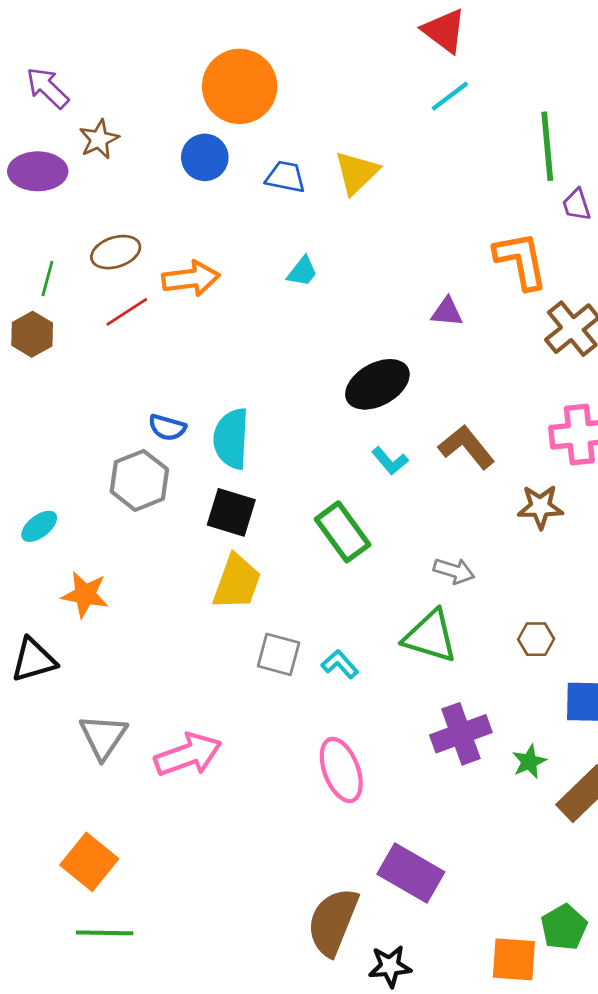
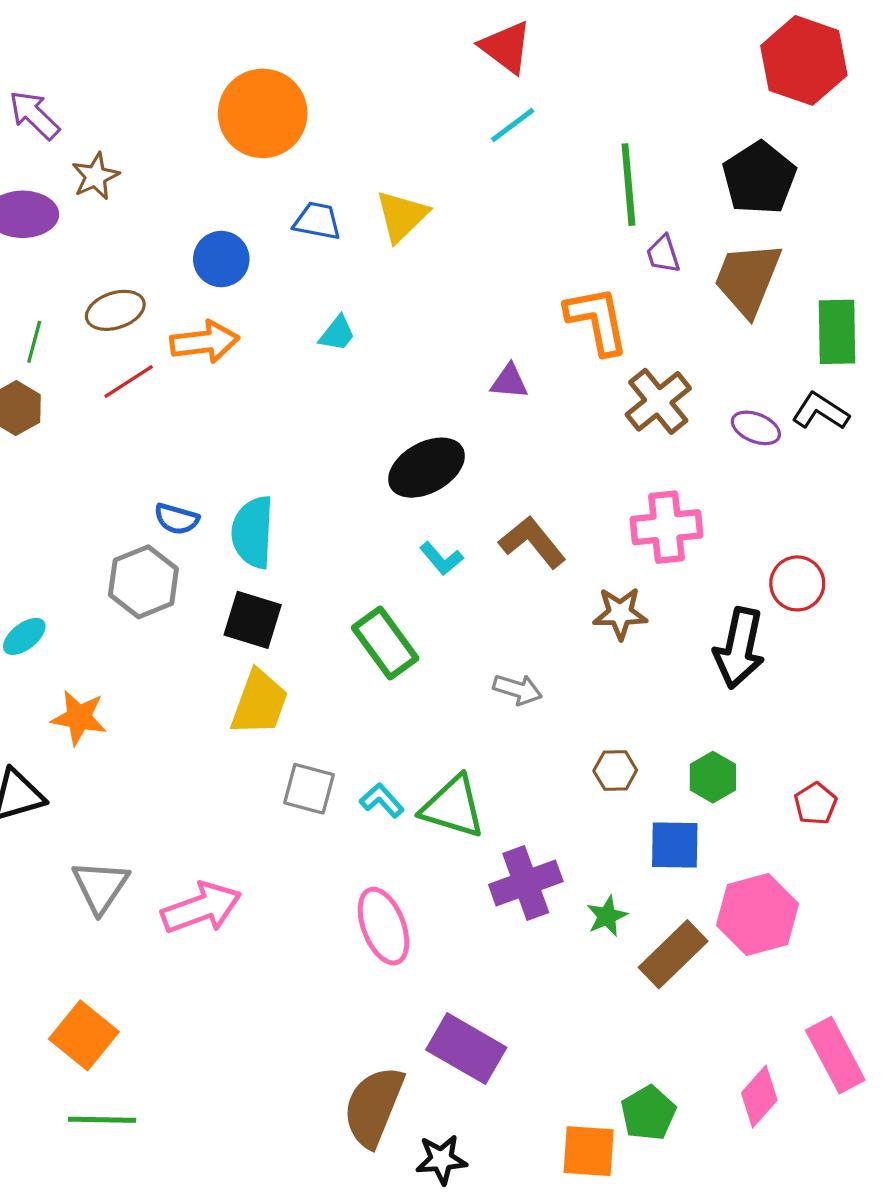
blue circle: (205, 157) -> (221, 259), moved
green triangle: (430, 636) -> (453, 807), moved

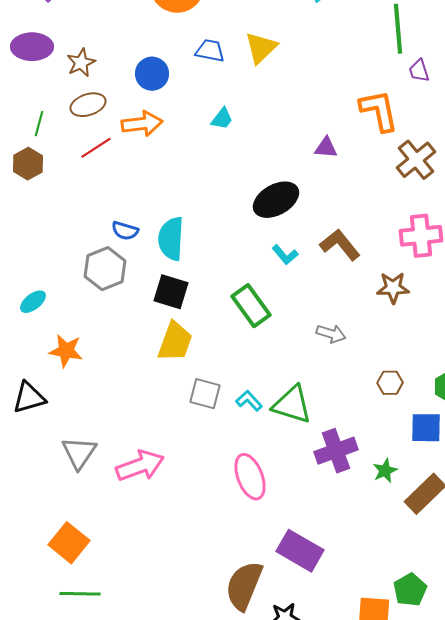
brown star: (95, 176) -> (81, 63), moved

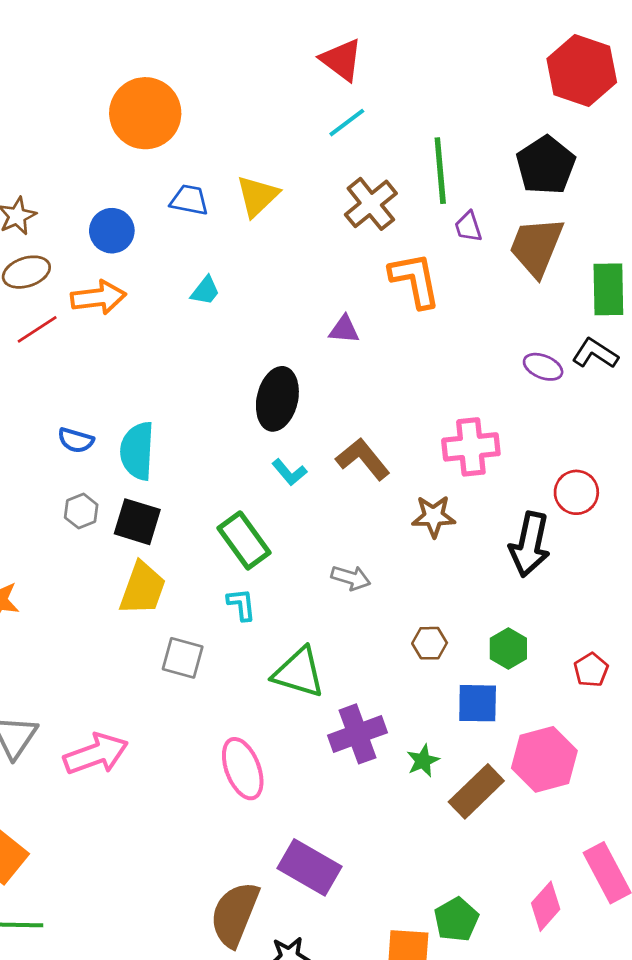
brown cross: (416, 160) -> (371, 204), moved
black ellipse: (276, 200) -> (277, 399), turned -48
gray hexagon: (105, 269) -> (81, 511), moved, size x0.6
cyan L-shape: (249, 401) -> (241, 604), moved, turned 36

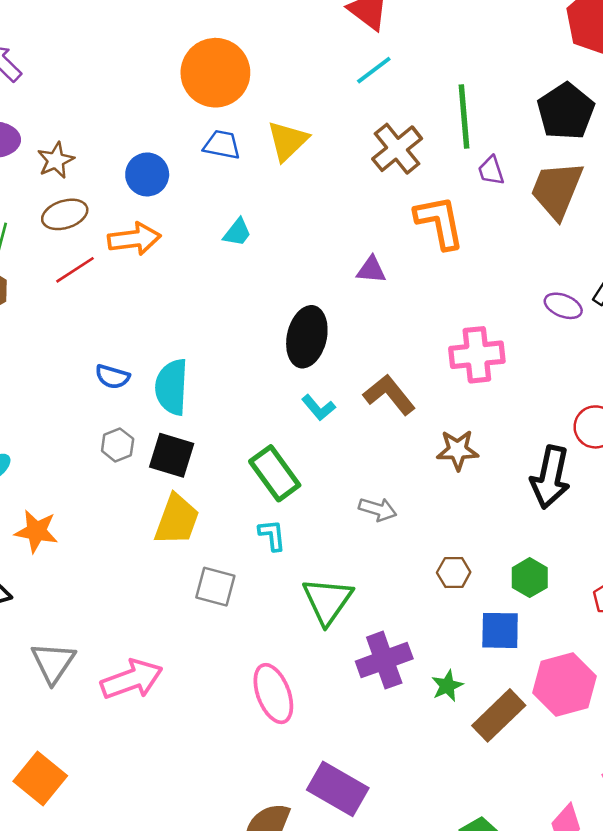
orange circle: (145, 113) -> (215, 73), moved
pink cross: (471, 447) -> (477, 355), moved
green triangle: (299, 673) -> (327, 601), turned 48

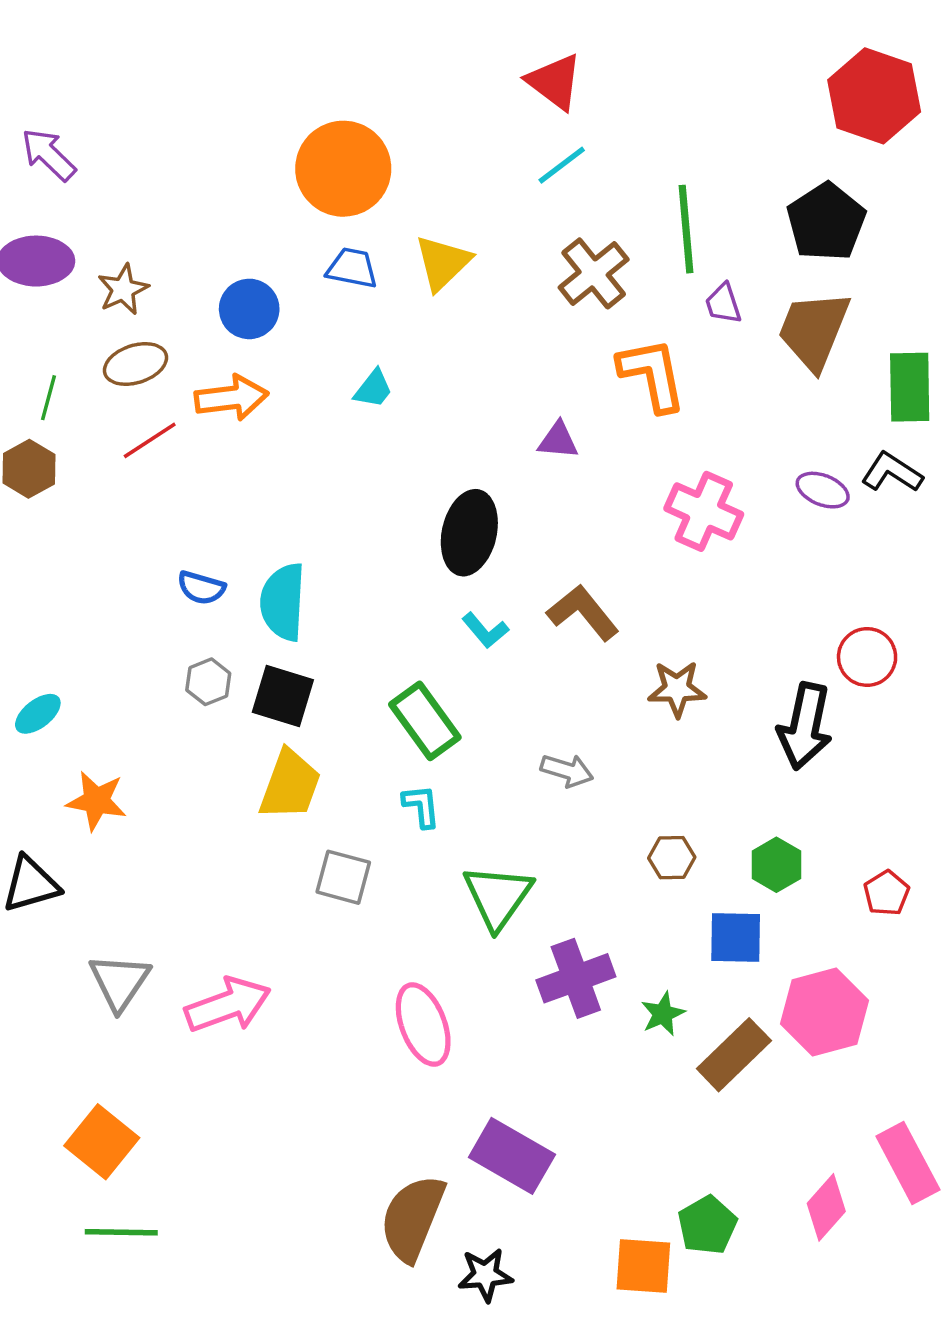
pink cross: (477, 355) -> (704, 511), moved, turned 30

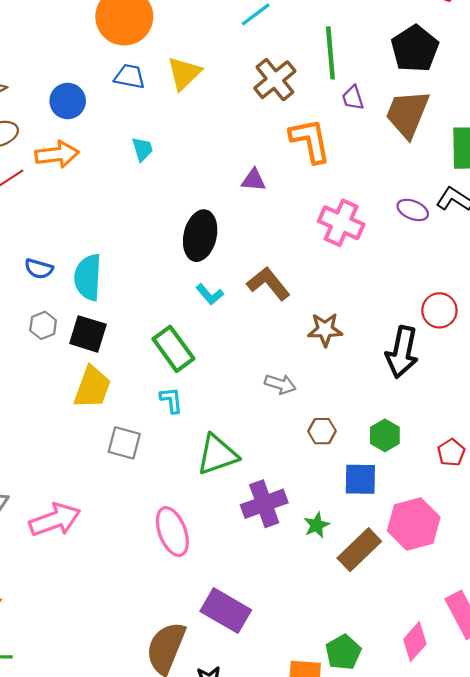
cyan trapezoid: (373, 389) -> (142, 149), turned -55
gray arrow: (567, 771) -> (280, 384), moved
green triangle: (498, 897) -> (217, 455), turned 36

